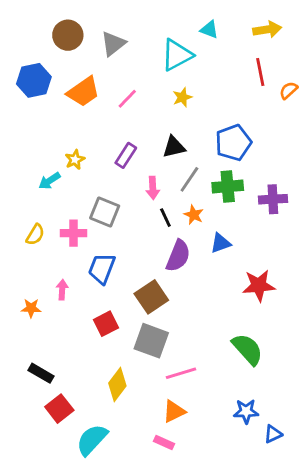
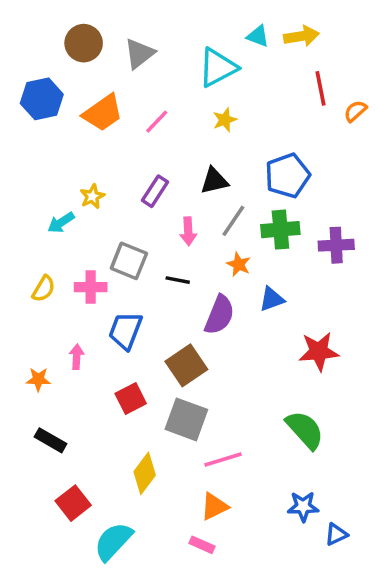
yellow arrow: (267, 29) -> (301, 36), moved
black line: (165, 218) -> (178, 280), moved, turned -54
black rectangle: (41, 373) -> (51, 440), moved

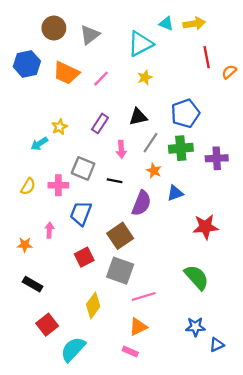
orange trapezoid: (103, 113) -> (66, 73), turned 60

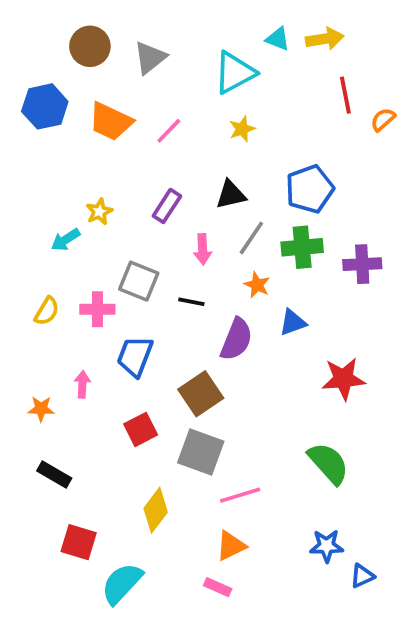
red square: (47, 325) -> (79, 542), turned -35

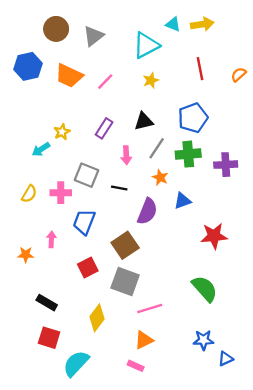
red line: (345, 95) -> (200, 69), moved
black rectangle: (54, 474) -> (47, 303), moved

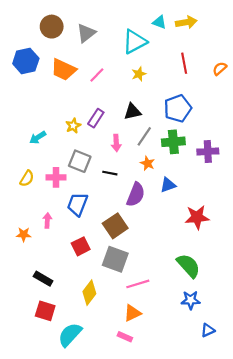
yellow star: (62, 132) -> (73, 126), moved
blue star: (203, 340) -> (191, 300), moved

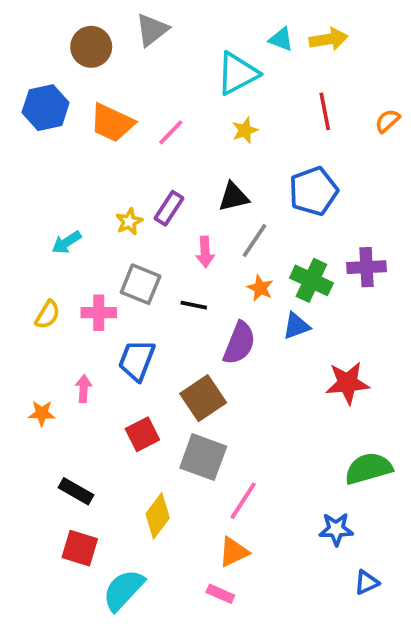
gray triangle: (86, 33) -> (152, 30), moved
green cross: (173, 142) -> (311, 280), moved, turned 30
green semicircle: (188, 266) -> (368, 468), moved, turned -64
pink line: (138, 284) -> (243, 501), turned -40

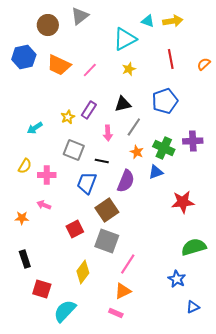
pink cross: (99, 313) -> (47, 175), moved
blue trapezoid: (137, 360) -> (87, 183), moved
pink arrow: (84, 389) -> (44, 205), turned -72
black rectangle: (76, 491) -> (25, 259), moved, turned 42
blue star: (336, 529) -> (177, 279), turned 30

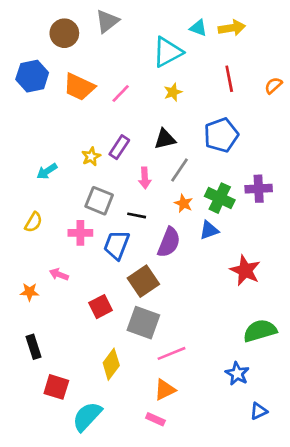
pink cross: (47, 175) -> (80, 233), moved
red star: (183, 202) -> (245, 270), turned 30
pink line: (128, 264) -> (172, 353), turned 35

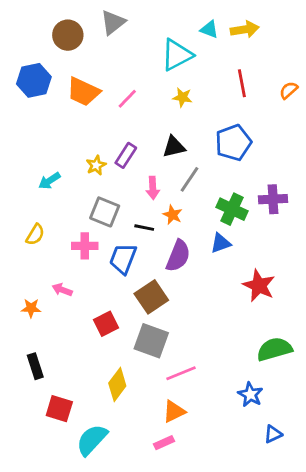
yellow star: (173, 92) -> (182, 97), turned 30
orange star: (184, 203) -> (173, 215), moved
pink rectangle: (155, 419) -> (164, 443), turned -48

